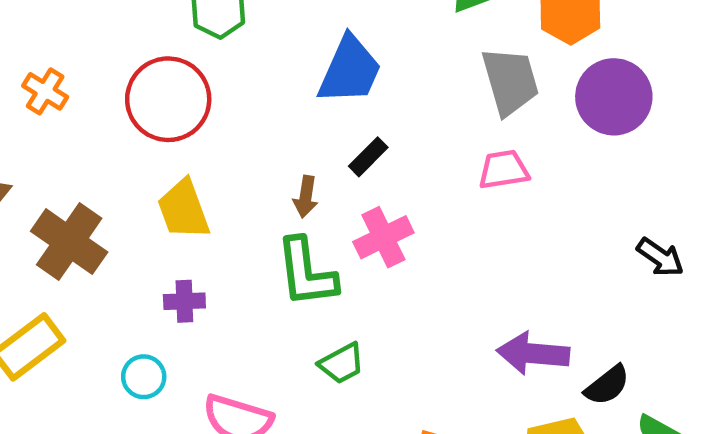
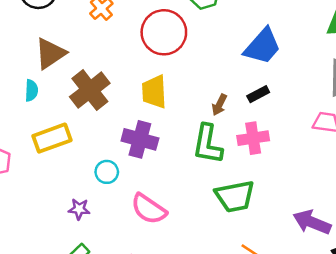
purple cross: (184, 301) -> (140, 139), size x1.6
green trapezoid: (342, 363) -> (235, 196), moved, size x1.6

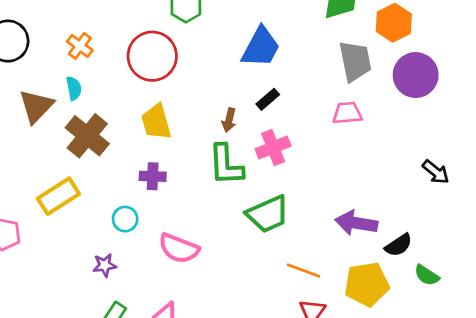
cyan semicircle: (31, 90) -> (74, 88), moved
purple cross: (140, 139) -> (153, 176), size x0.7

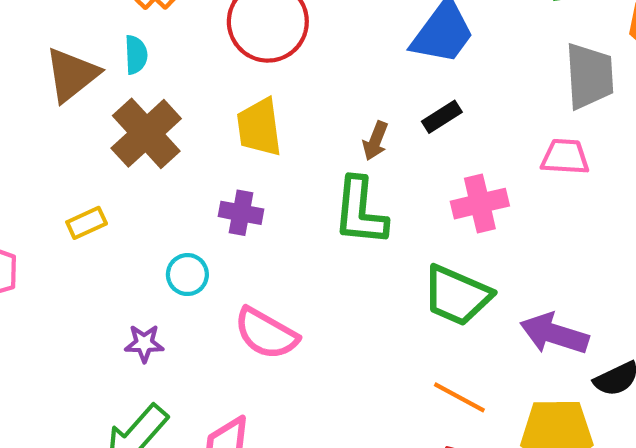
pink cross: (273, 147) -> (480, 204), moved
yellow rectangle: (58, 196) -> (87, 223), size x0.6
green trapezoid: (268, 214) -> (457, 295), moved, turned 39

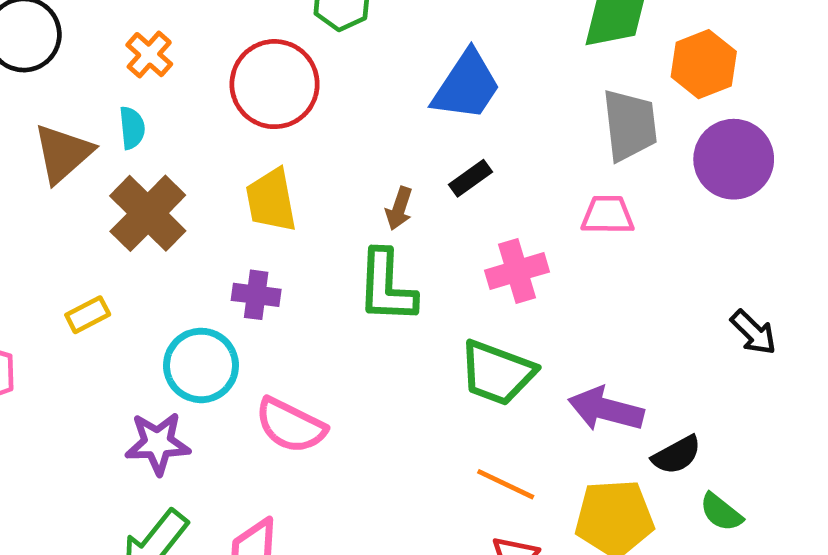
cyan circle: (187, 275) -> (201, 365), size x1.6
purple star: (144, 343) -> (158, 443), size x1.5

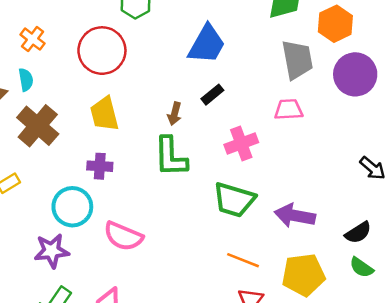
black semicircle: (677, 455) -> (358, 233), moved

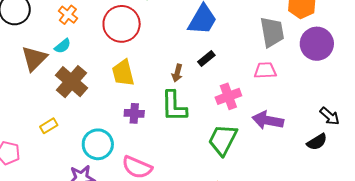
cyan semicircle: (26, 80) -> (63, 46), turned 60
purple cross: (100, 166) -> (134, 113), moved
green trapezoid: (234, 200) -> (223, 140), turned 100
purple arrow: (295, 216) -> (268, 120), moved
black semicircle: (358, 233) -> (317, 142), moved

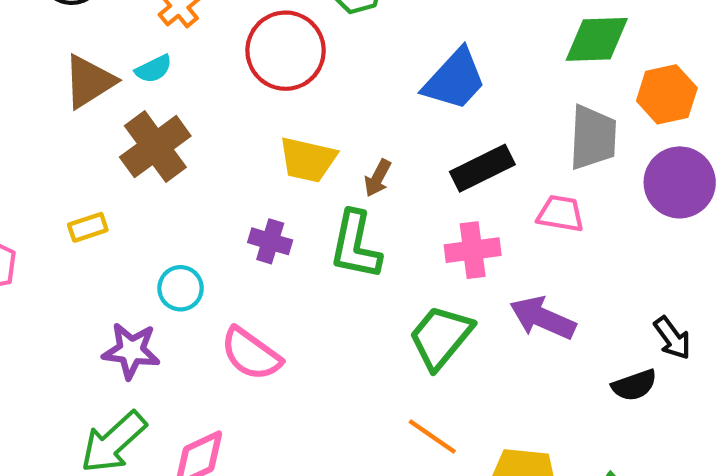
black rectangle: (206, 59) -> (482, 168), moved, size x1.6
yellow trapezoid: (123, 73) -> (308, 160), moved, turned -76
cyan circle: (98, 144) -> (181, 288), size x0.7

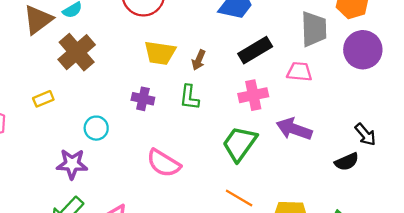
green L-shape: (355, 245) -> (189, 97), size x0.7
pink semicircle: (251, 354) -> (164, 163), moved

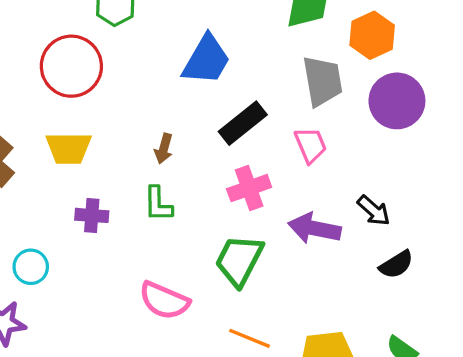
yellow trapezoid: (160, 53) -> (69, 148), moved
pink trapezoid: (299, 72) -> (311, 145), turned 70
black arrow: (365, 135) -> (374, 211), moved
pink semicircle: (164, 163) -> (164, 301), moved

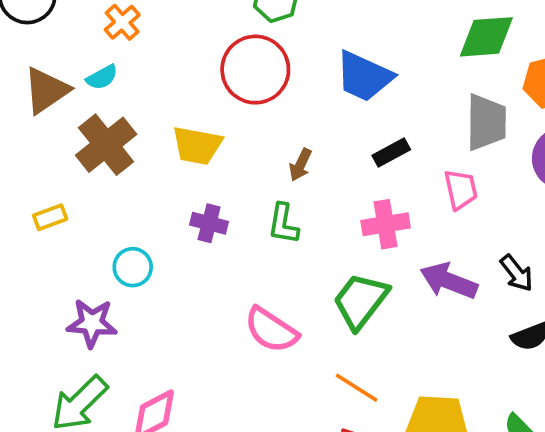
blue trapezoid: (206, 60) -> (364, 76), turned 74
red circle: (71, 66) -> (255, 70), moved
black rectangle: (243, 123) -> (391, 152), size x0.7

